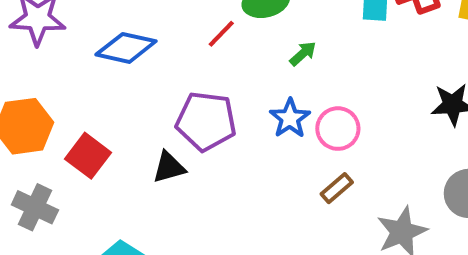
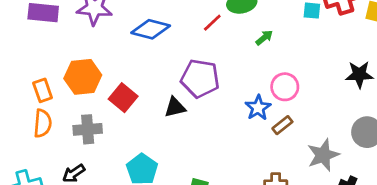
blue star: (290, 118) -> (258, 108), moved
gray cross: (35, 207) -> (88, 129), turned -32

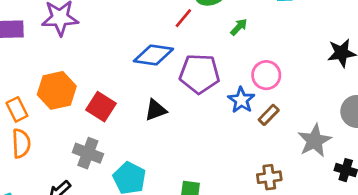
blue diamond: (151, 29) -> (153, 55), moved
purple pentagon: (200, 79) -> (199, 74), moved
gray cross: (88, 129) -> (88, 153), moved, turned 32

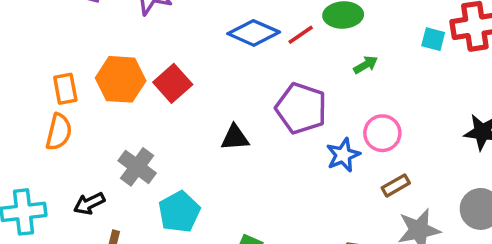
blue diamond: (153, 55) -> (254, 33), moved
red square: (101, 107) -> (173, 83), moved
brown rectangle: (269, 115) -> (396, 185), moved

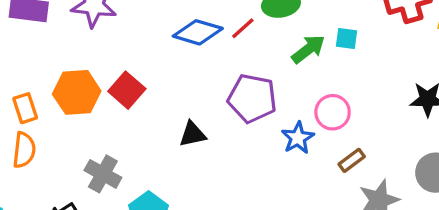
cyan square: (433, 39) -> (347, 39), moved
green arrow: (366, 65) -> (308, 49), size x1.5

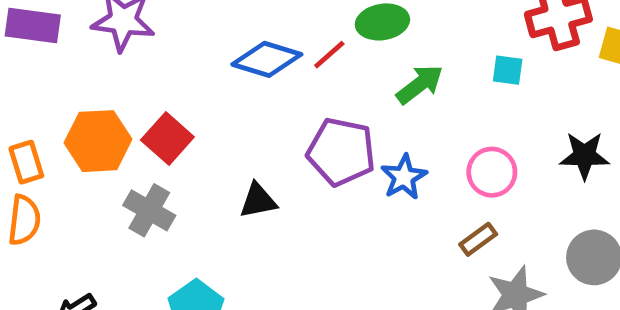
cyan square: (347, 39) -> (508, 70), moved
pink circle: (333, 112) -> (492, 172), moved
blue star: (298, 138) -> (404, 177), moved
gray cross: (103, 174) -> (149, 210), moved

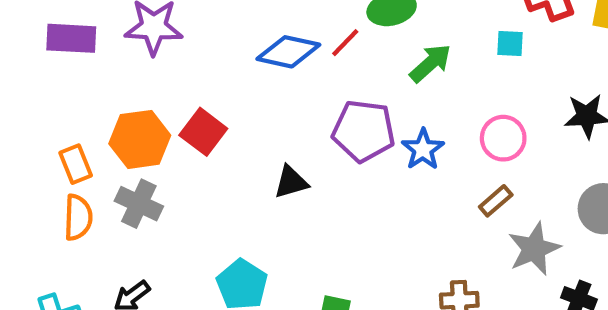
gray cross: (149, 210) -> (139, 204), moved

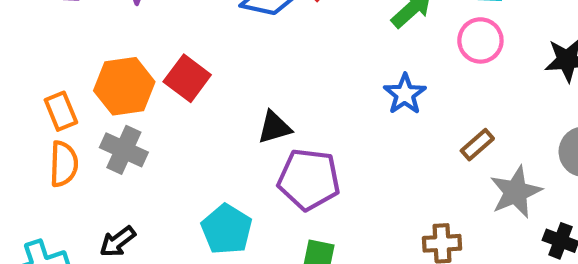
purple pentagon: (364, 131) -> (309, 179), moved
pink circle: (503, 138) -> (480, 40), moved

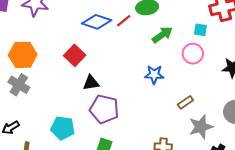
red square: (187, 78) -> (75, 55), moved
blue star: (405, 94) -> (154, 75), turned 30
cyan pentagon: (227, 229) -> (63, 128), turned -30

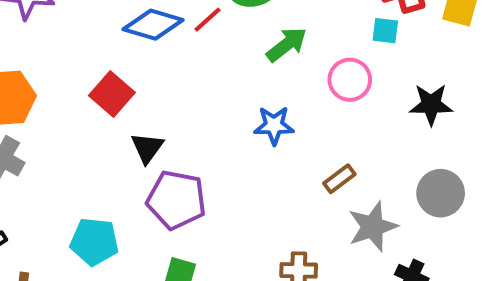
cyan square: (200, 30) -> (385, 31), moved
black triangle: (91, 83) -> (147, 148), turned -42

